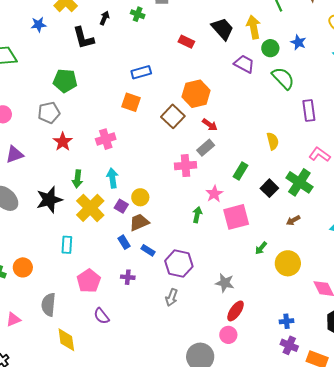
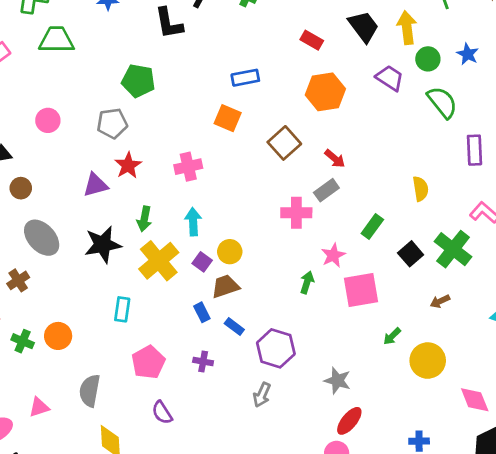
orange hexagon: (196, 94) -> (325, 92), moved
purple triangle: (15, 154) -> (95, 185), moved

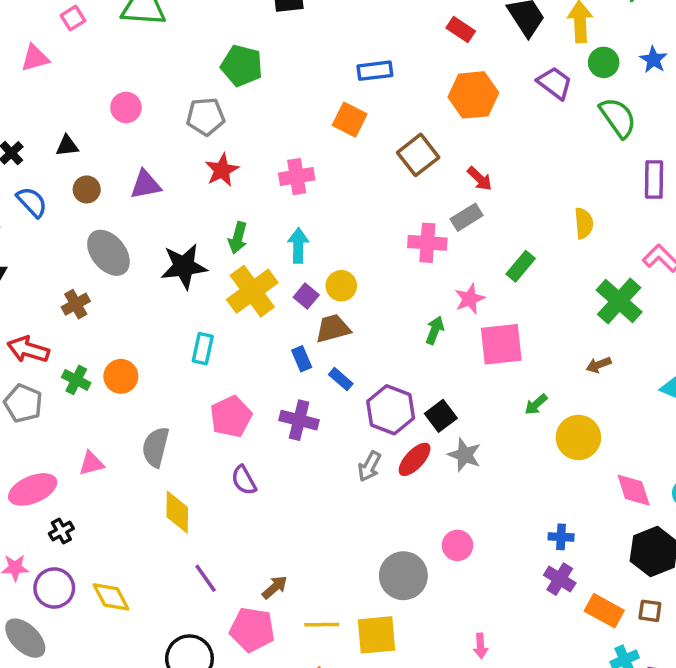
purple triangle: (95, 185) -> (146, 185), moved
black square: (411, 254) -> (441, 416), moved
purple cross: (203, 362) -> (299, 420), size x1.5
red ellipse: (349, 421) -> (415, 459), moved

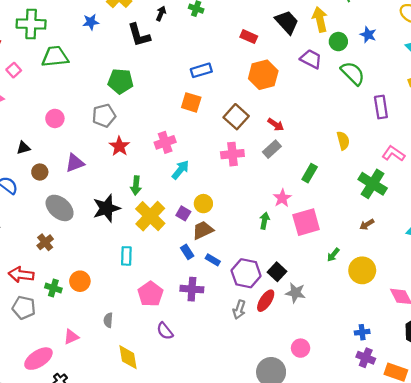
pink cross: (427, 243) -> (232, 154), moved
cyan arrow: (298, 245) -> (180, 170), moved, turned 48
gray semicircle: (156, 447) -> (108, 320), size x0.6

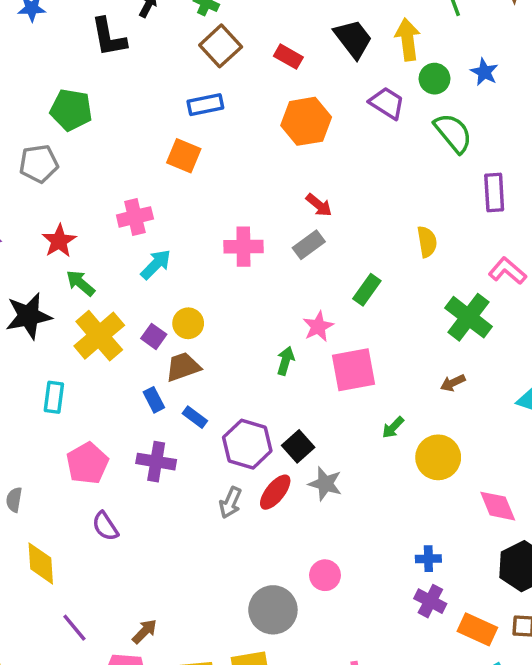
brown square: (236, 117) -> (221, 46), moved
red star: (119, 146) -> (59, 241), moved
green arrow: (136, 185) -> (80, 283), turned 120

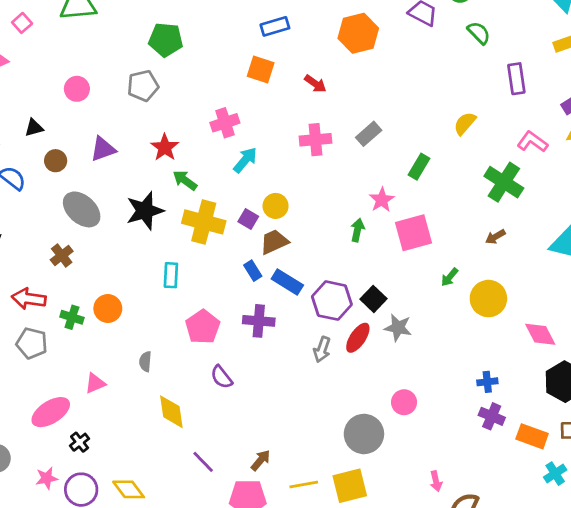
green semicircle: (453, 133) -> (479, 33), size x0.7
red arrow: (319, 205) -> (315, 84), moved
yellow semicircle: (427, 242) -> (465, 123), turned -125
yellow cross: (99, 336) -> (204, 222), turned -30
blue rectangle: (195, 417) -> (287, 282), size x1.5

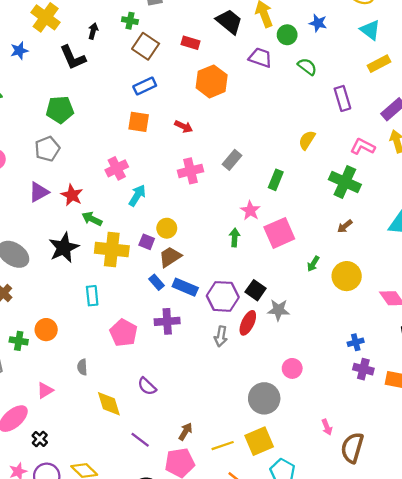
purple triangle: (103, 149) -> (39, 192), moved
purple semicircle: (222, 377) -> (147, 386), moved

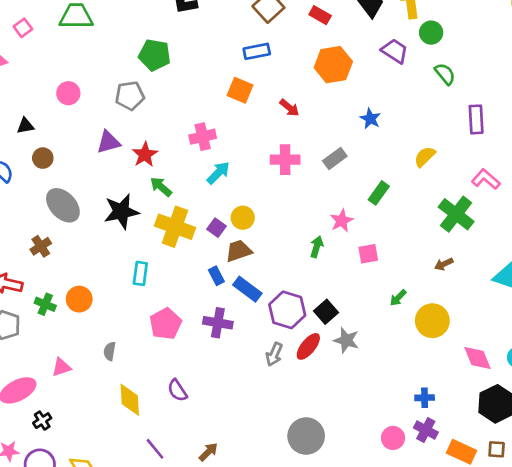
blue star: (318, 23) -> (370, 119), moved
pink square: (279, 233) -> (368, 254), size x0.6
pink circle: (292, 368) -> (393, 438), moved

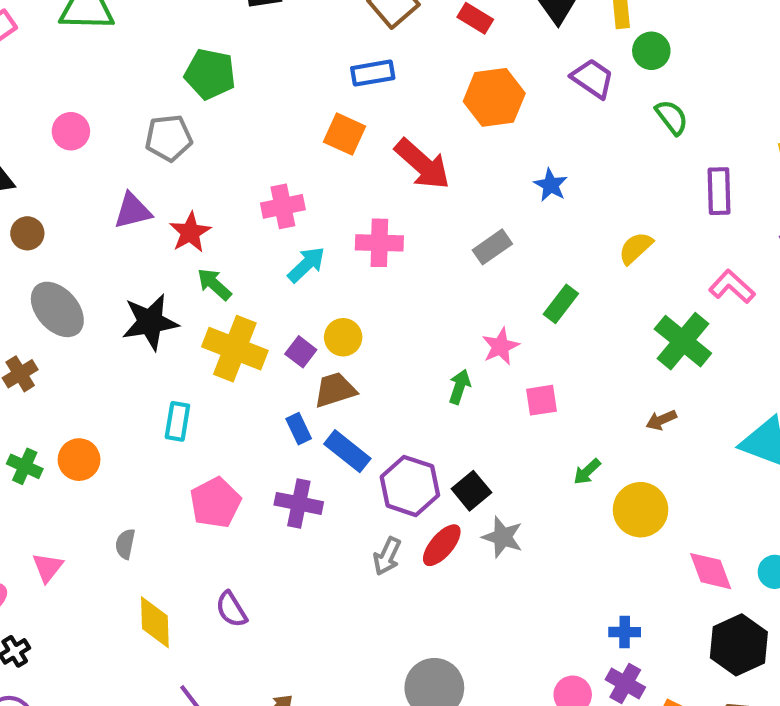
red arrow: (289, 108) -> (422, 164), size x1.8
pink cross: (285, 160) -> (379, 243), moved
pink triangle: (61, 367) -> (48, 567), turned -35

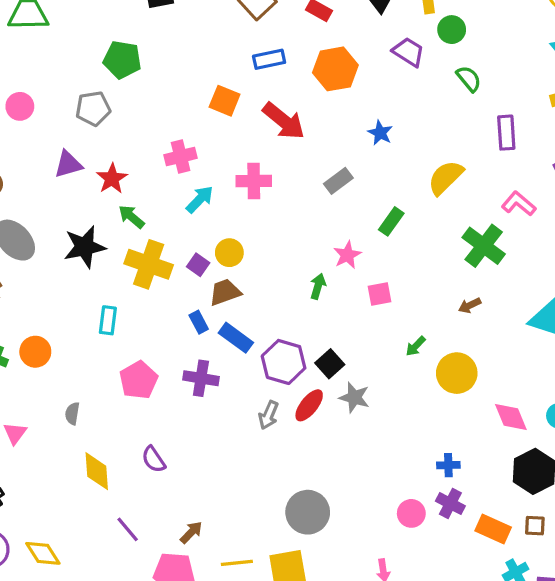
blue rectangle: (373, 73) -> (269, 59), moved
yellow semicircle: (636, 248) -> (446, 178), size x1.4

